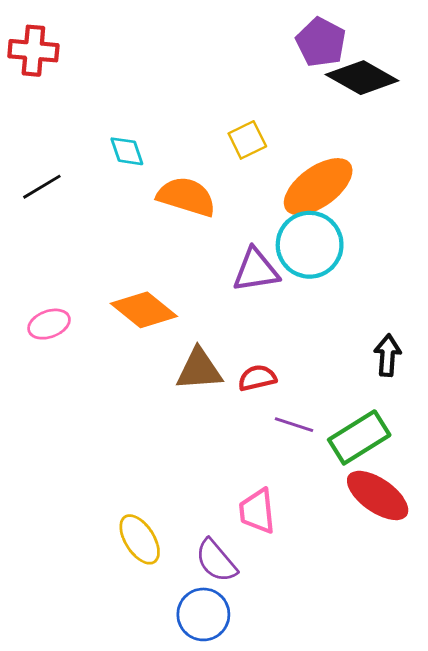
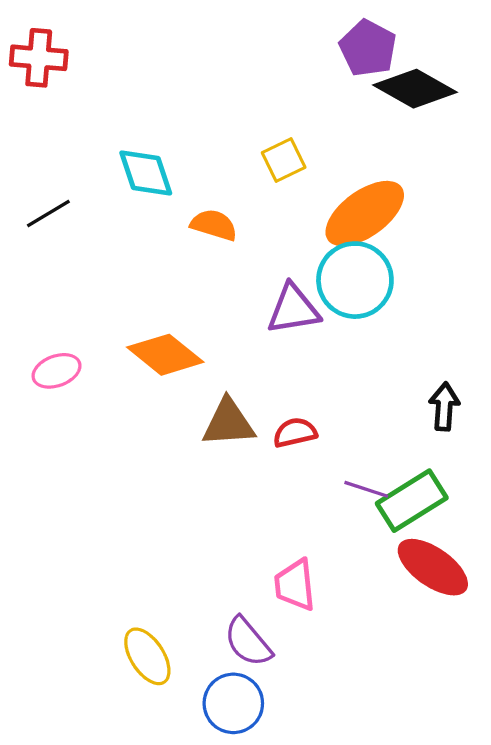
cyan diamond: (127, 151) -> (146, 173), size x1.4
orange semicircle: (186, 197) -> (214, 225), size x0.7
purple line: (294, 425) -> (366, 489), moved
yellow ellipse: (140, 539) -> (147, 656), moved

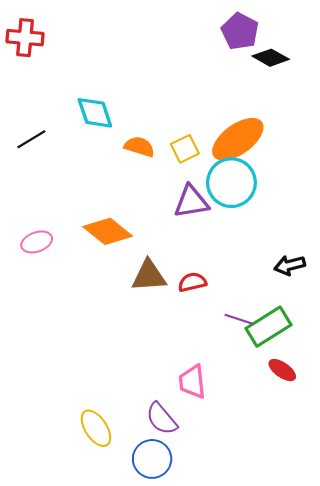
black diamond: (415, 89) -> (271, 58), size x0.7
yellow square: (284, 160) -> (185, 149), moved
black arrow: (444, 407) -> (290, 265), turned -108
red ellipse: (433, 567) -> (282, 370), size x0.6

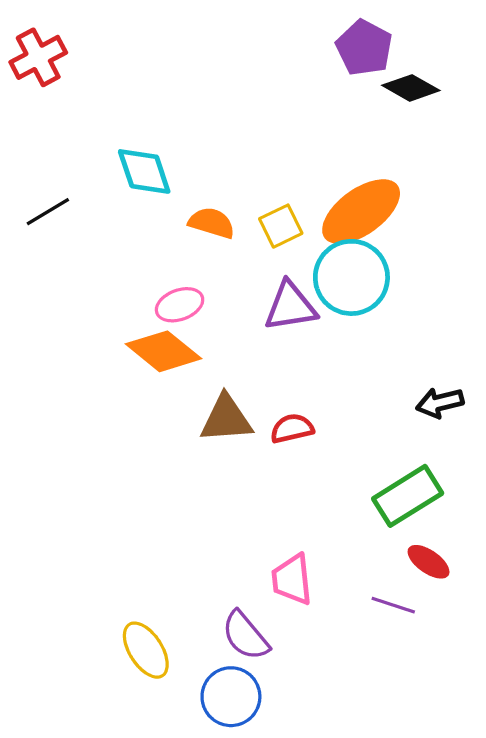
red cross: (25, 38) -> (38, 57), turned -33
pink ellipse: (37, 242) -> (180, 305), moved
purple line: (239, 319) -> (393, 605), moved

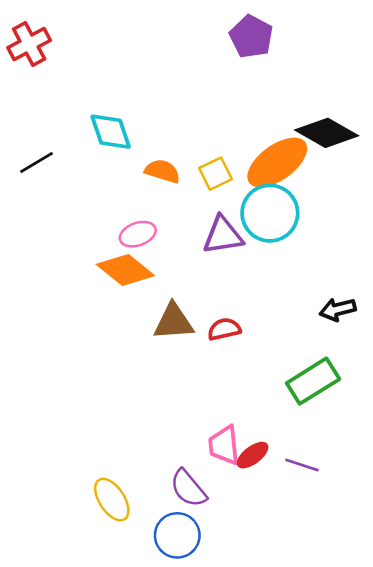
purple pentagon: (364, 48) -> (251, 37), moved
black diamond: (411, 88) -> (327, 133), moved, size x1.4
red ellipse: (429, 562) -> (253, 455), moved, turned -72

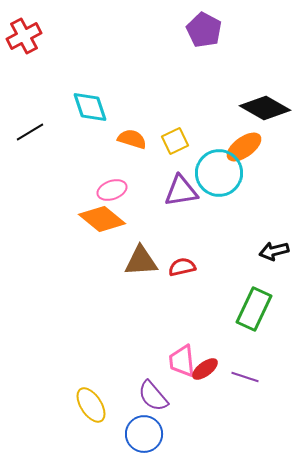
orange ellipse: (277, 163) -> (244, 147), moved, size x0.7
green rectangle: (313, 381) -> (254, 309), turned -33

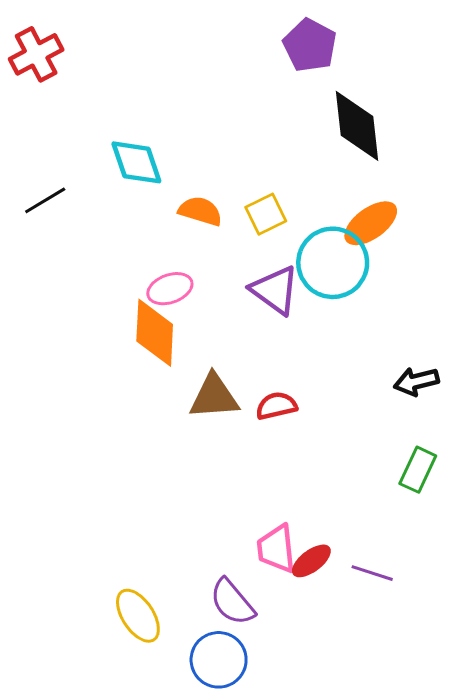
black diamond: (265, 108) -> (357, 126), moved, turned 54
purple triangle: (181, 191) -> (275, 290), turned 45
orange diamond: (102, 219) -> (155, 333), turned 54
green rectangle: (254, 309) -> (418, 470), moved, size x0.7

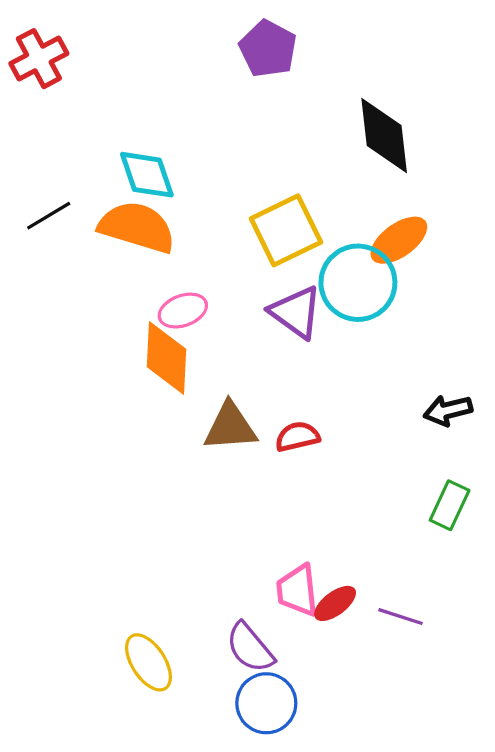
purple pentagon: (310, 45) -> (268, 49), moved
orange semicircle: (200, 211) -> (137, 227), moved, size x1.6
yellow square: (266, 214) -> (286, 230), size x1.6
blue circle: (219, 660) -> (266, 703), moved

